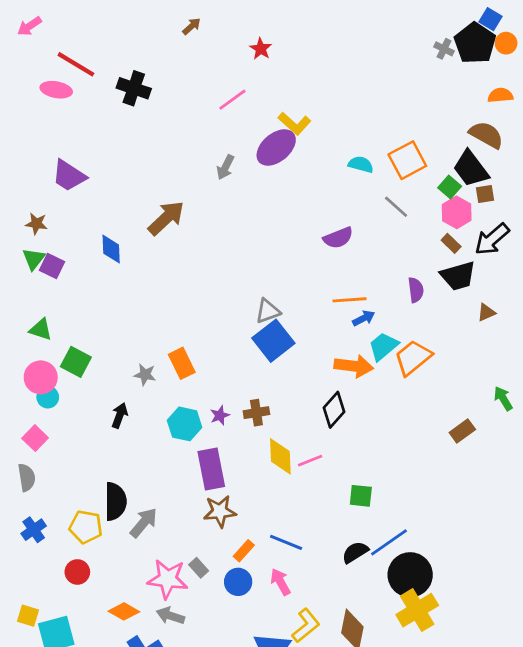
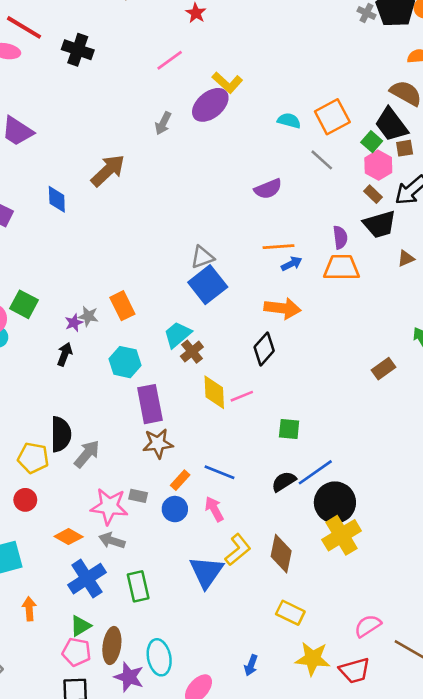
cyan trapezoid: (383, 346) -> (178, 335), moved
orange trapezoid: (413, 358) -> (342, 268), moved, turned 39
brown cross: (256, 413) -> (192, 352), turned -30
purple star: (220, 415) -> (74, 323), moved
gray rectangle: (199, 568) -> (138, 496), turned -36

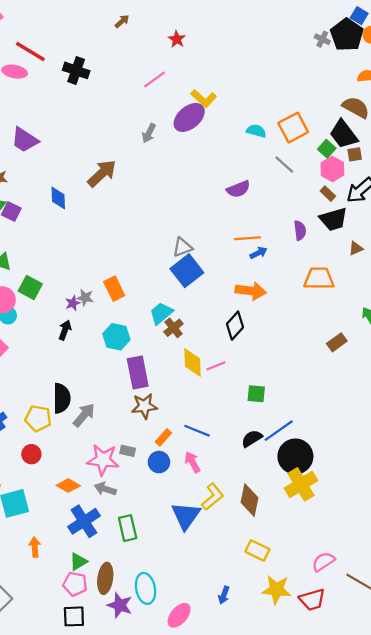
orange trapezoid: (342, 268) -> (319, 279), moved

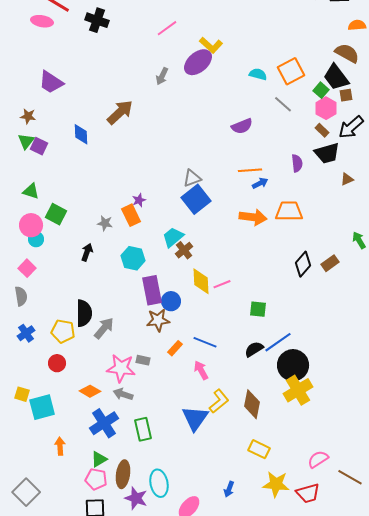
orange trapezoid: (319, 279) -> (289, 211), moved
purple star: (73, 303) -> (139, 200), moved
black diamond: (235, 326) -> (303, 264), moved
blue circle: (159, 462) -> (171, 301), moved

